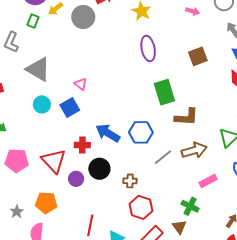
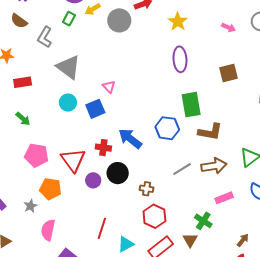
blue hexagon: (141, 132) -> (167, 128), moved
orange pentagon: (46, 203) -> (50, 189), moved

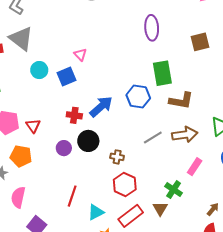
gray triangle: (68, 67) -> (21, 39), moved
blue arrow: (130, 139) -> (101, 107), turned 100
red triangle: (73, 160) -> (33, 126), moved, size x0.6
pink rectangle: (224, 198) -> (195, 167), turned -36

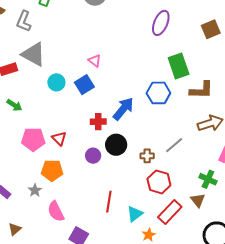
purple ellipse: (152, 28) -> (161, 23), turned 35
gray line: (153, 137) -> (174, 145), moved
pink semicircle: (18, 197) -> (56, 211), turned -30

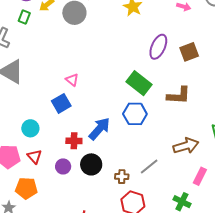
purple ellipse: (161, 23) -> (158, 47), moved
green rectangle: (179, 66) -> (139, 83), moved, turned -35
cyan circle: (56, 82) -> (30, 128), moved
brown L-shape: (201, 90) -> (179, 95), moved
purple circle: (93, 156) -> (63, 166), moved

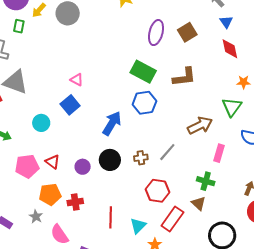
cyan circle: (30, 128) -> (41, 123), moved
red cross: (74, 141) -> (75, 202), moved
brown cross: (122, 177) -> (141, 158), moved

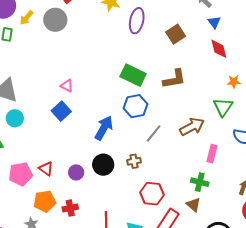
purple ellipse: (156, 33) -> (137, 21), moved
cyan circle: (41, 123) -> (15, 118), moved
gray line: (167, 152) -> (154, 133), moved

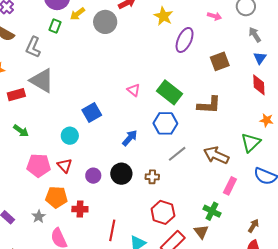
pink triangle: (67, 86) -> (134, 90), moved
cyan circle: (15, 118) -> (70, 136), moved
brown arrow: (192, 127) -> (216, 155), turned -140
blue arrow: (104, 128) -> (130, 138), size x0.7

